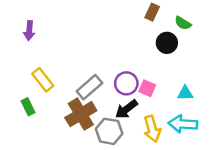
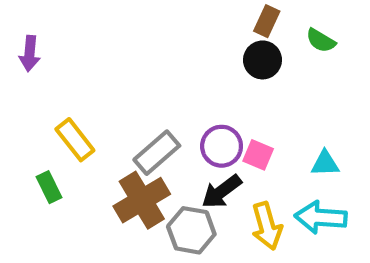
purple arrow: (29, 31) -> (30, 53), moved
black circle: (167, 43) -> (263, 60), moved

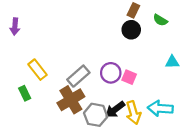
cyan triangle: (325, 163) -> (172, 62), moved
black arrow: (222, 191) -> (115, 109), moved

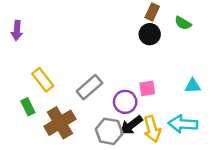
cyan triangle: (172, 62) -> (193, 86), moved
purple circle: (111, 73) -> (125, 102), moved
pink square: (129, 77) -> (147, 88), turned -32
brown cross: (71, 100) -> (60, 123), moved

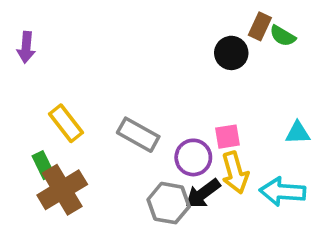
brown rectangle: (152, 12) -> (260, 26), moved
gray rectangle: (89, 87) -> (138, 135), turned 70
brown cross: (60, 123) -> (62, 190), moved
yellow arrow: (152, 129) -> (235, 173), moved

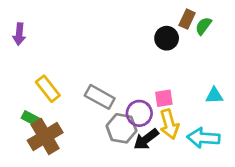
green semicircle: (283, 36) -> (203, 26), turned 96
green rectangle: (43, 165) -> (31, 119), turned -36
gray hexagon: (169, 203) -> (122, 128), moved

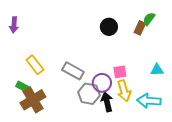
brown rectangle: (187, 19) -> (140, 28), moved
black circle: (167, 38) -> (109, 27), moved
black arrow: (146, 139) -> (107, 102), turned 114

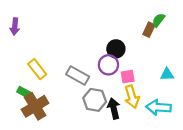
black circle: (109, 27) -> (116, 49), moved
purple circle: (102, 83) -> (108, 65), moved

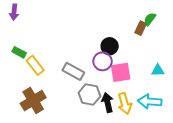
purple arrow: (15, 26) -> (14, 12), moved
pink square: (128, 77) -> (121, 72), size x1.5
green rectangle: (24, 92) -> (19, 52), moved
yellow arrow: (132, 97) -> (125, 104), moved

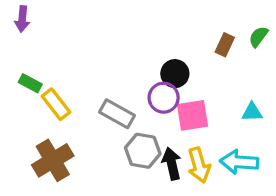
green semicircle: (150, 19) -> (258, 37), moved

